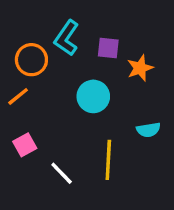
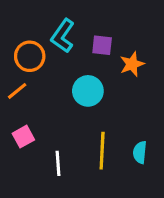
cyan semicircle: (148, 130) -> (140, 152), moved, turned 105
white line: (62, 173) -> (58, 163), turned 40

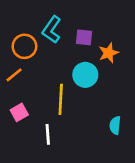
cyan circle: (88, 91) -> (85, 75), moved
yellow line: (102, 151) -> (61, 99), moved

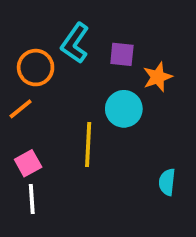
white line: (48, 134) -> (32, 199), moved

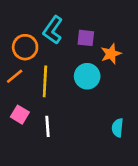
yellow line: (88, 145) -> (45, 81), moved
pink square: (28, 163) -> (20, 115), turned -30
white line: (32, 199) -> (48, 126), moved

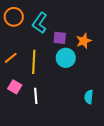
purple square: (86, 38) -> (60, 38), moved
orange circle: (25, 47) -> (14, 17), moved

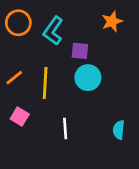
orange star: (84, 41) -> (112, 21), moved
white line: (36, 96) -> (65, 128), moved

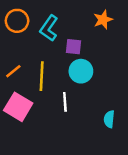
pink square: (20, 116) -> (18, 107), size x1.6
white line: (65, 128) -> (65, 102), moved

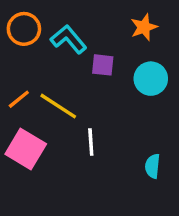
cyan L-shape: (49, 28) -> (68, 39), turned 105
cyan circle: (81, 71) -> (151, 79), moved
yellow line: (42, 76) -> (58, 106), turned -60

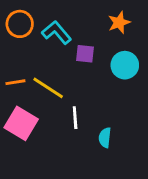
orange line: (19, 99) -> (15, 82), turned 30
cyan semicircle: (153, 166) -> (105, 138), moved

